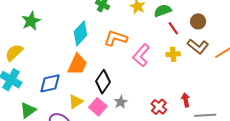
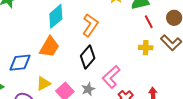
orange L-shape: (116, 38) -> (90, 25), turned 100
pink L-shape: (141, 55) -> (111, 77), moved
black diamond: (103, 82) -> (88, 57), moved

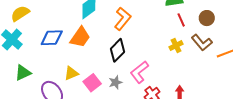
yellow cross: (146, 48) -> (176, 46), turned -32
blue diamond: (20, 63) -> (52, 38), moved

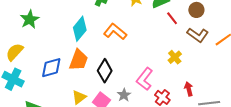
orange L-shape: (123, 19) -> (115, 32), turned -75
yellow cross: (176, 46) -> (175, 57), moved
black diamond: (118, 50) -> (105, 71), moved

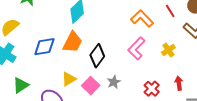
orange L-shape: (115, 32) -> (142, 18), moved
pink L-shape: (145, 79) -> (136, 48), moved

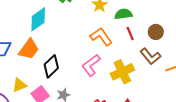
yellow cross: (168, 50) -> (122, 72), size x1.6

